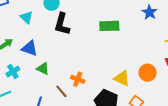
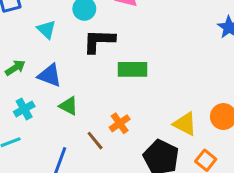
black L-shape: (62, 24) -> (99, 41), turned 75
green rectangle: (109, 26) -> (133, 69), moved
orange cross: (78, 79) -> (120, 123), turned 32

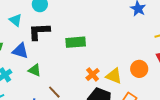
black L-shape: (99, 41) -> (39, 31), moved
orange cross: (120, 123) -> (93, 74), moved

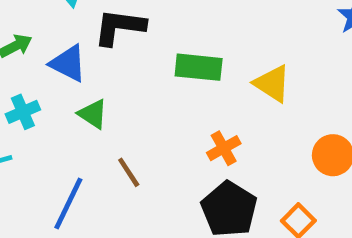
yellow triangle: (114, 76) -> (272, 84), moved

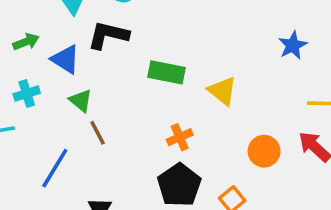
brown line: (129, 172) -> (98, 133), moved

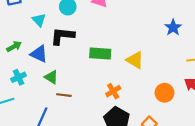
brown line: (98, 133) -> (64, 95), turned -48

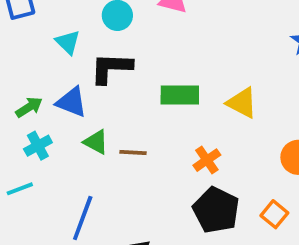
green arrow: (14, 46) -> (29, 107), moved
brown line: (64, 95) -> (133, 153), moved

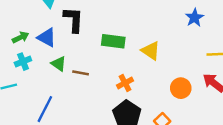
black L-shape: (111, 68) -> (74, 20), turned 84

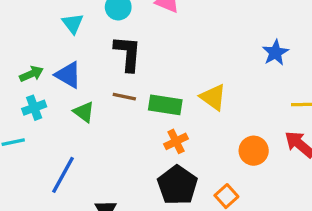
black L-shape: (74, 20) -> (128, 53), moved
green rectangle: (113, 41) -> (165, 105), moved
brown line: (81, 73) -> (124, 97), moved

